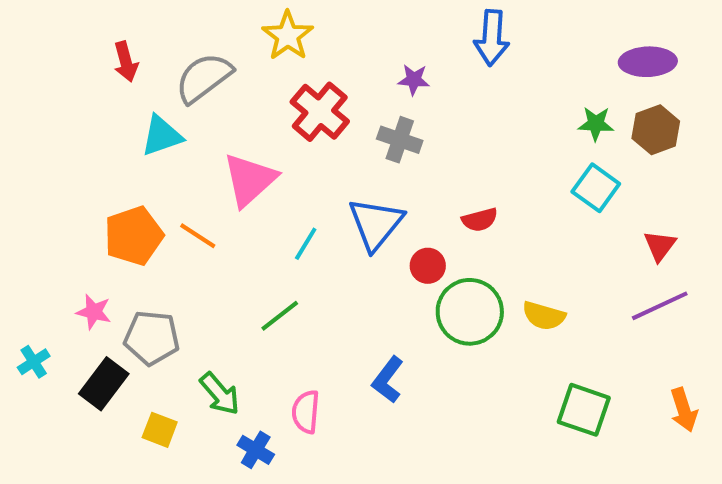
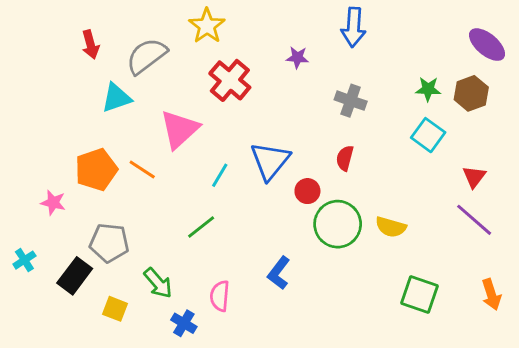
purple ellipse: (648, 62) -> (487, 45), moved, turned 42
gray cross: (400, 140) -> (351, 101), moved
red semicircle: (480, 220) -> (345, 158), turned 120
purple line: (660, 306) -> (474, 220), turned 66
pink star: (94, 312) -> (53, 203), moved

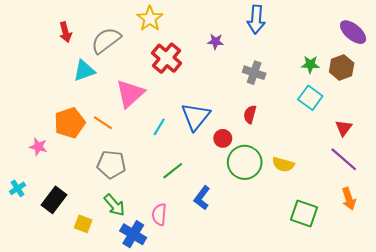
green line: (201, 227) -> (173, 171), moved
gray pentagon: (109, 243) -> (111, 164), moved
orange arrow: (491, 295) -> (349, 199), moved
blue cross: (184, 323) -> (133, 234), size x1.4

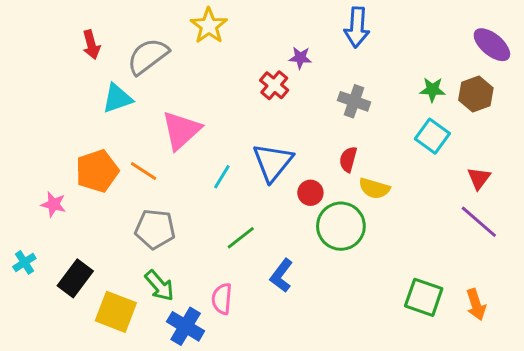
red cross: (167, 58) -> (274, 85), moved, size x0.7
yellow semicircle: (283, 164) -> (374, 188), moved
orange arrow: (349, 199) -> (476, 305), moved
yellow square: (83, 224) -> (116, 312), size x1.6

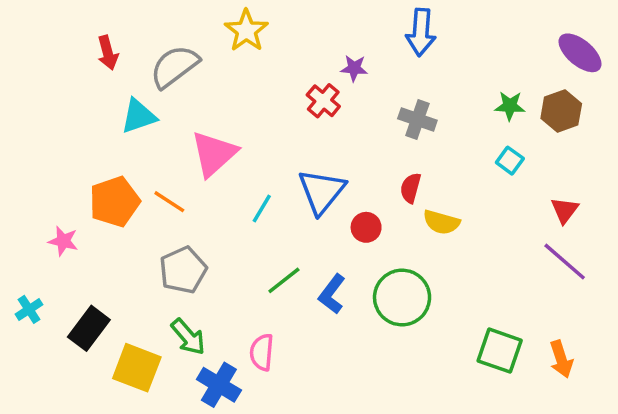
cyan square: (432, 136) -> (510, 161), size x0.7
green circle: (341, 226) -> (402, 297), moved
gray pentagon: (155, 229) -> (183, 270), turned -30
blue L-shape: (281, 275) -> (332, 294), moved

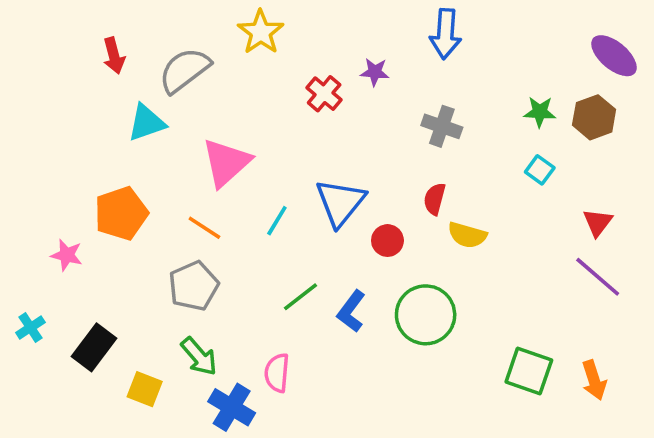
red cross: (323, 101) -> (324, 94), moved
orange line: (169, 202) -> (204, 228), moved
yellow square: (137, 368) -> (145, 389), size x0.7

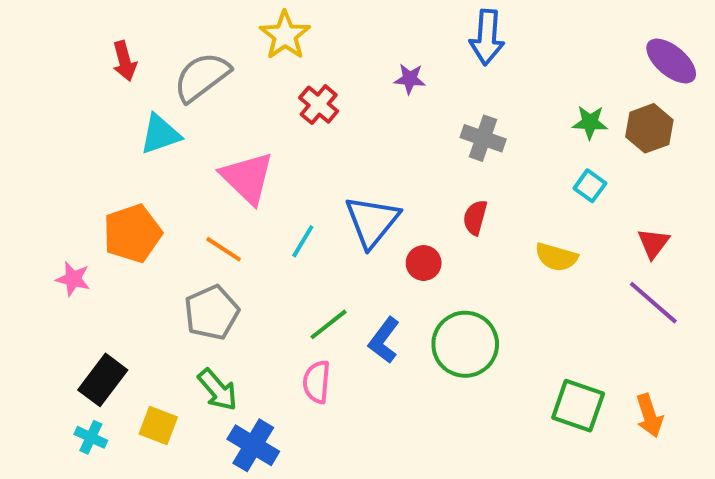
red cross: (324, 94) -> (319, 105), moved
pink triangle: (226, 163) -> (247, 178), turned -34
yellow semicircle: (467, 235) -> (556, 257), moved
cyan cross: (30, 328) -> (91, 437), moved, turned -32
pink semicircle: (277, 373) -> (317, 382), moved

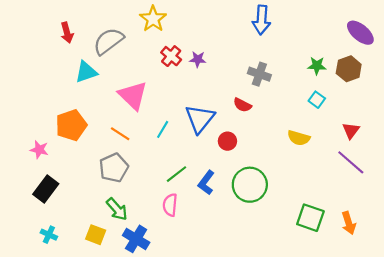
purple star: (410, 79) -> (198, 59), moved
red semicircle: (475, 217) -> (242, 105), moved, turned -78
black rectangle: (103, 380) -> (46, 189), moved
yellow square: (158, 425) -> (96, 235), moved

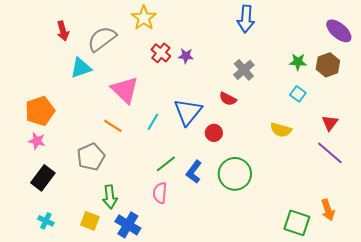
gray cross: (259, 74) -> (244, 70), turned 30
orange pentagon: (71, 125) -> (40, 111), moved
gray pentagon: (114, 168) -> (91, 157), moved
green arrow: (117, 209) -> (110, 197), turned 35
green square: (310, 218) -> (297, 223), moved

